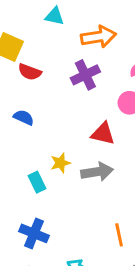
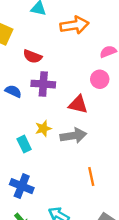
red semicircle: (30, 72) -> (32, 56), moved
purple cross: (85, 75) -> (43, 84), moved, turned 30
orange line: (119, 235) -> (91, 176), moved

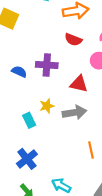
red semicircle: (32, 56) -> (73, 40), moved
blue cross: (22, 186) -> (27, 159), turned 30

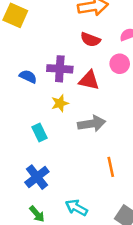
red triangle: (79, 84) -> (89, 80), moved
yellow star: (47, 106) -> (60, 103), moved

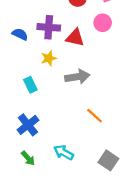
orange line: (111, 167) -> (95, 116), turned -36

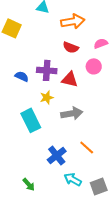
cyan rectangle: (30, 85) -> (31, 120), size x1.6
blue cross: (28, 125) -> (57, 155), moved
cyan arrow: (64, 152) -> (73, 179), moved
gray square: (108, 160) -> (99, 186), turned 36

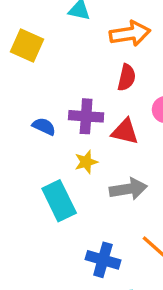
red semicircle: (71, 47) -> (127, 78), turned -98
blue cross: (57, 155) -> (103, 260), turned -36

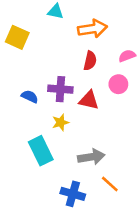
gray arrow: (128, 189) -> (91, 157), moved

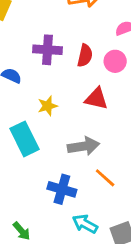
red semicircle: (90, 61) -> (85, 56), moved
purple cross: (60, 89) -> (48, 50), moved
red triangle: (89, 100) -> (96, 99), moved

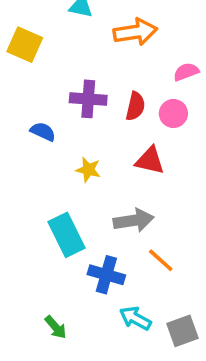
yellow star: (48, 106) -> (88, 170), turned 30
cyan rectangle: (24, 139) -> (66, 235), moved

